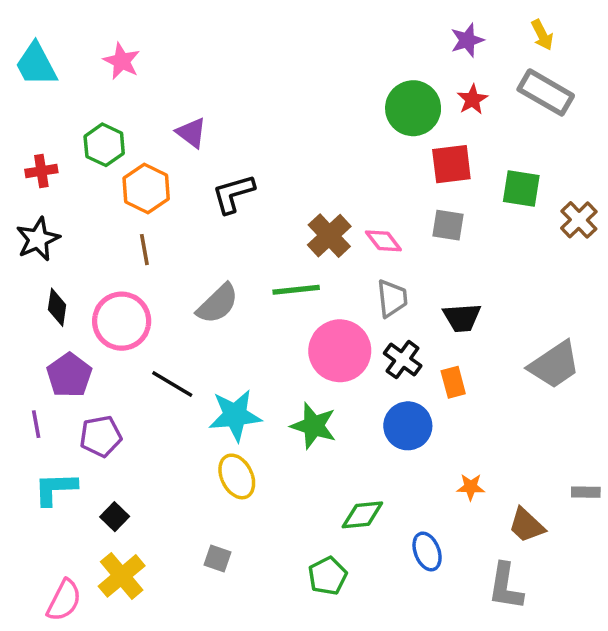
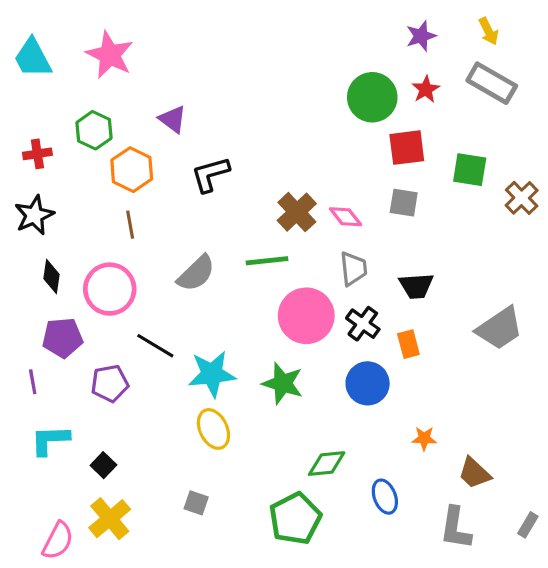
pink star: (122, 61) -> (110, 55), size x1.4
purple pentagon: (69, 375) -> (63, 338), turned 30
purple pentagon: (101, 436) -> (110, 383), moved
gray rectangle: (586, 492) -> (528, 525), moved, turned -60
green pentagon: (328, 576) -> (295, 519), size x1.5

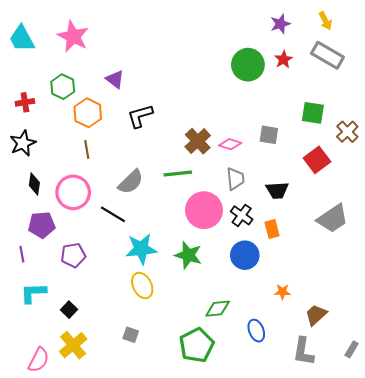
red square: (407, 148) -> (317, 160), moved, turned -30
pink diamond: (346, 217) -> (230, 144), turned -35
black line: (155, 346) -> (113, 214), moved
brown trapezoid: (474, 473) -> (316, 315), turned 95

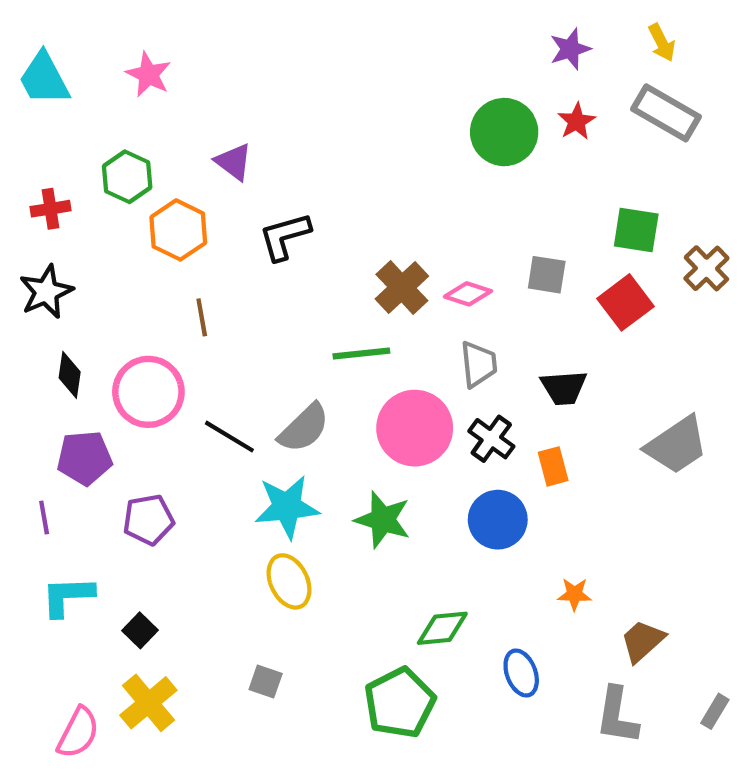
pink star: (73, 36) -> (148, 75), size x0.7
brown line: (87, 149) -> (202, 317), moved
red square: (317, 160) -> (626, 302), moved
gray semicircle: (131, 182) -> (304, 428), moved

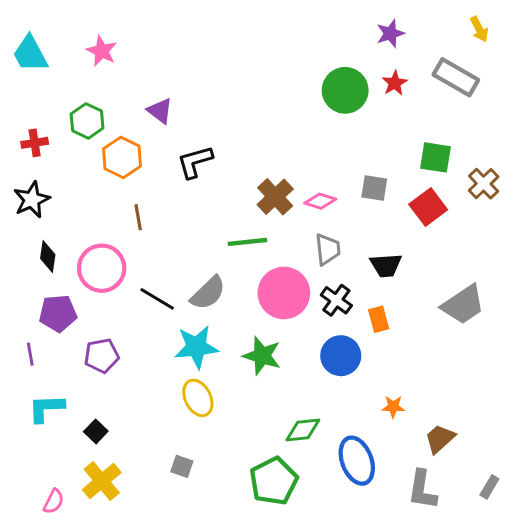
yellow arrow: (662, 43) -> (479, 29), moved
blue ellipse: (521, 673) -> (357, 461), size x1.5
pink semicircle: (78, 733) -> (54, 501), size x0.7

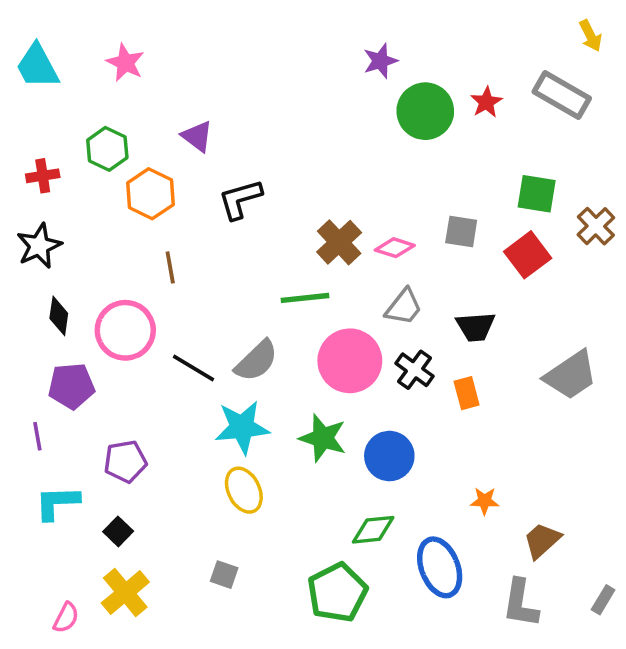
purple star: (390, 33) -> (380, 61), moved
gray trapezoid: (328, 249) -> (404, 307), turned 44
purple pentagon: (102, 356) -> (125, 461), moved
blue circle: (341, 356) -> (389, 456), moved

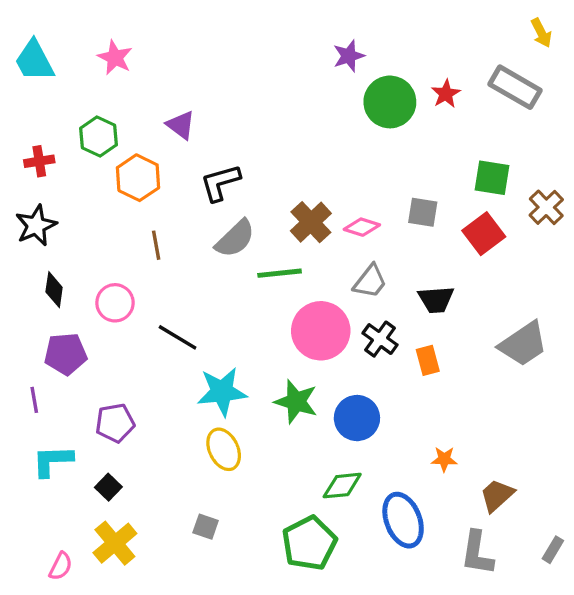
pink circle: (125, 330) -> (115, 303), size x0.7
gray semicircle: (256, 361) -> (235, 239), moved

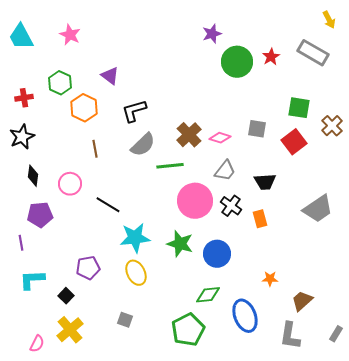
purple pentagon: (115, 423) -> (88, 268), moved

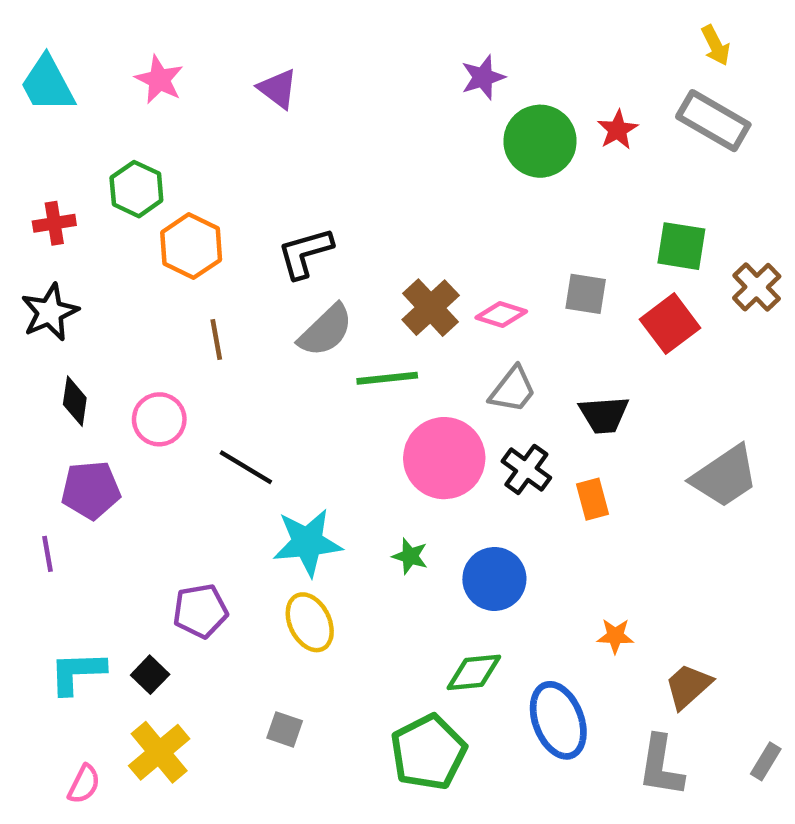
yellow arrow: (329, 20) -> (716, 45), moved
purple triangle: (110, 76) -> (278, 89), moved
green star: (180, 244) -> (410, 556), size x0.6
cyan L-shape: (32, 280) -> (77, 672), moved

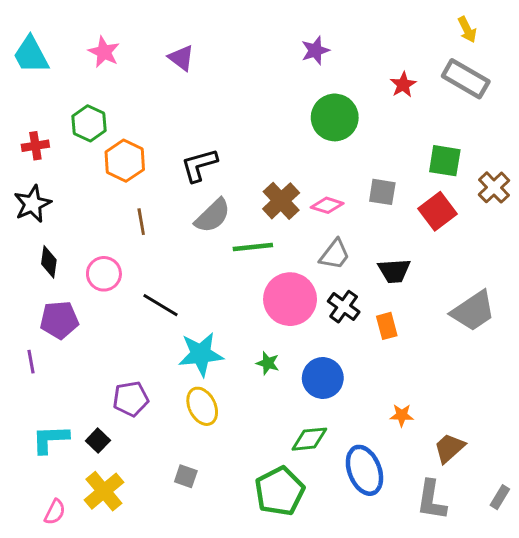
green circle: (540, 141) -> (335, 117), moved

